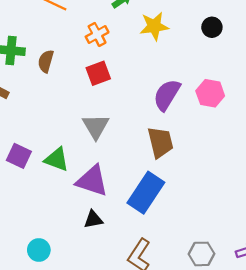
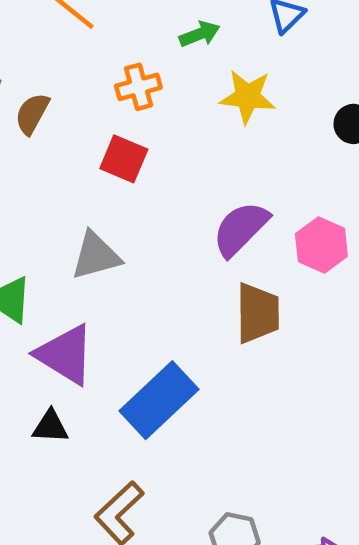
red square: (98, 73) -> (124, 159), turned 30
gray triangle: (96, 126) -> (96, 256), turned 32
brown trapezoid: (160, 142) -> (258, 313), moved

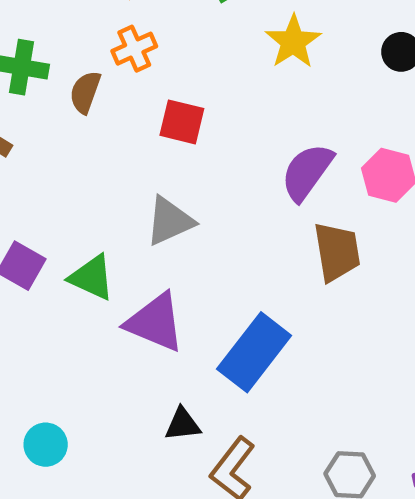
orange cross: (138, 87) -> (134, 49), moved
yellow star: (248, 97) -> (293, 42), turned -30
black triangle: (50, 427) -> (183, 424), moved

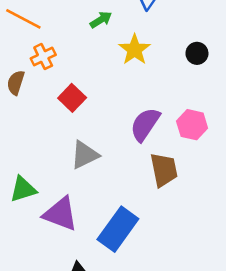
red square: (182, 122) -> (72, 98), turned 32
gray triangle: (170, 221) -> (85, 155), moved
green triangle: (92, 278) -> (23, 189), turned -40

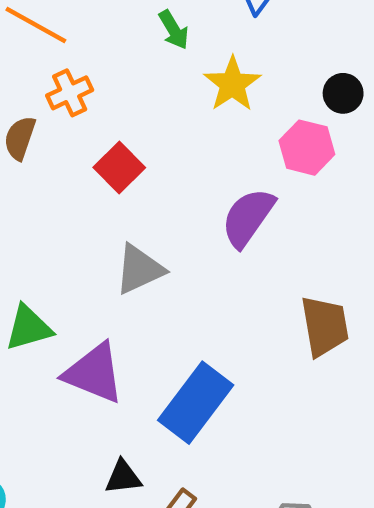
green arrow: (101, 20) -> (174, 30), turned 90
pink hexagon: (192, 125) -> (307, 148), moved
brown trapezoid: (164, 170) -> (325, 326), moved

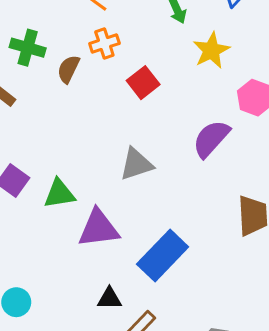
red square: (119, 168) -> (143, 83), moved
purple triangle: (94, 373) -> (99, 228), turned -36

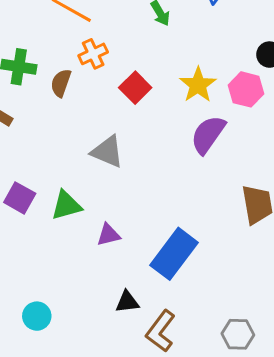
yellow star: (211, 50) -> (198, 85), moved
gray triangle: (136, 164) -> (107, 152), moved, turned 48
purple triangle: (99, 228) -> (108, 235), size x0.6

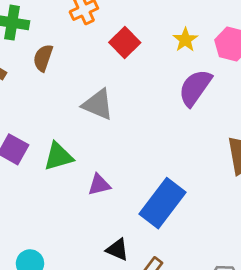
brown semicircle: (61, 83) -> (43, 58), moved
yellow star: (198, 85) -> (185, 40), size x0.7
black triangle: (127, 302) -> (117, 250), turned 30

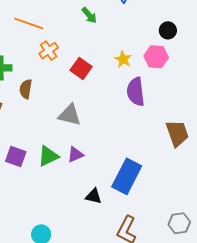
purple semicircle: (195, 88) -> (136, 92), turned -32
purple triangle: (99, 185) -> (75, 155), moved
black triangle: (117, 250) -> (93, 196), moved

